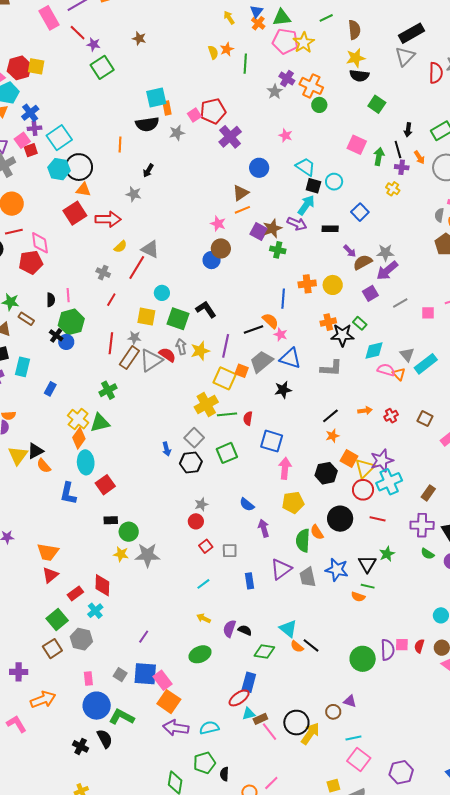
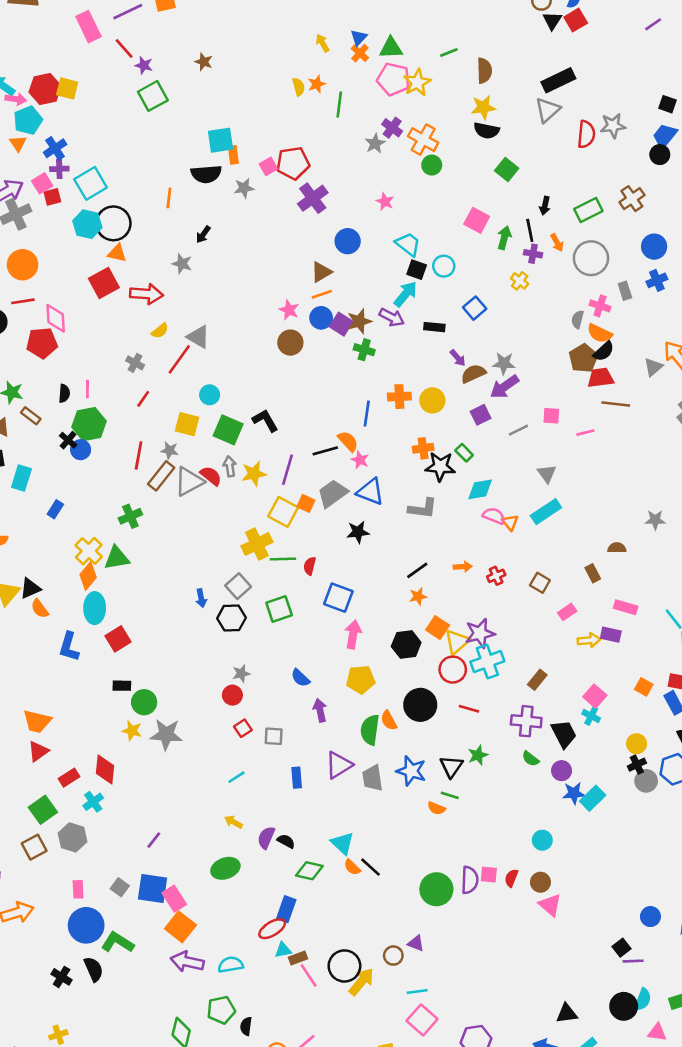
blue circle: (212, 260) -> (321, 318), moved
pink square: (428, 313) -> (551, 416), moved
gray triangle: (407, 355) -> (547, 474), moved

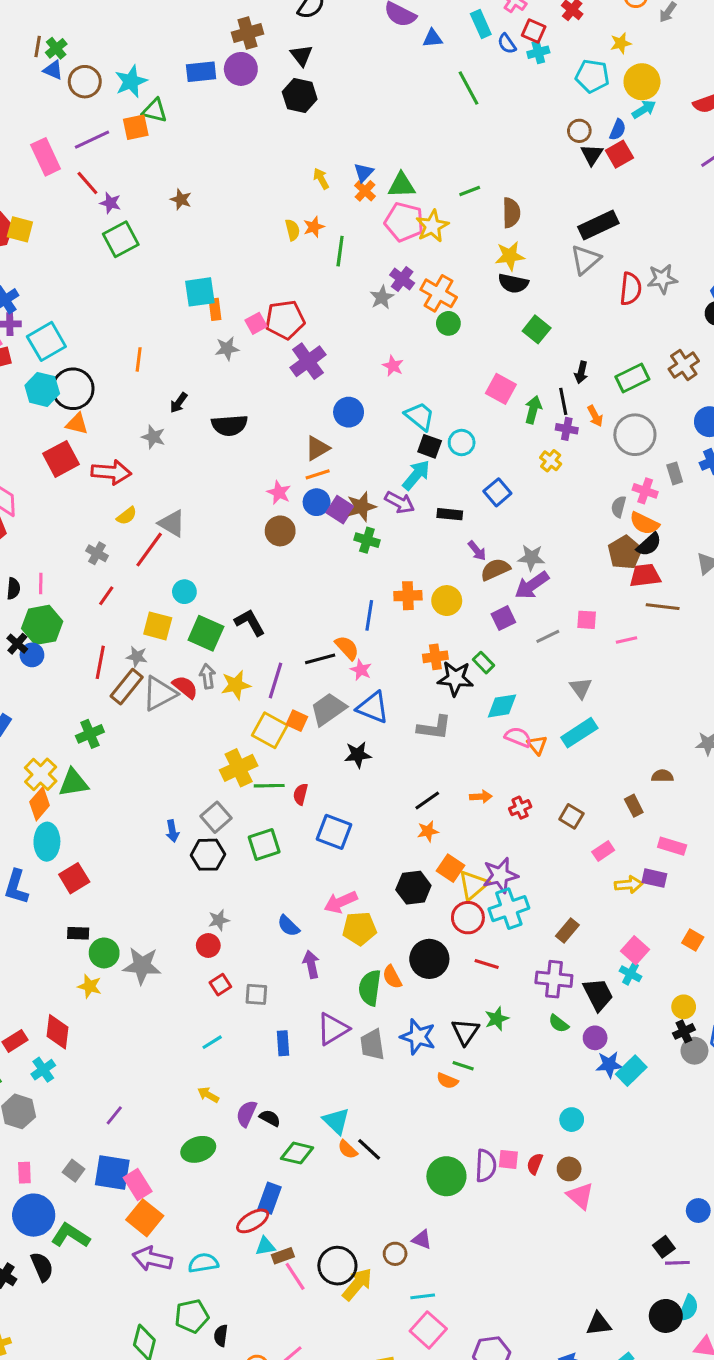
black semicircle: (206, 174) -> (229, 425), moved
pink arrow: (353, 634) -> (341, 902), moved, turned -124
gray star: (166, 734) -> (142, 966), moved

